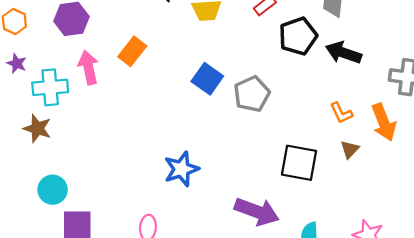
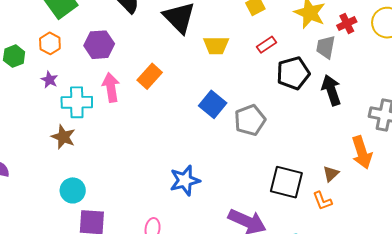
black arrow: (343, 53) -> (331, 90), turned 48
orange L-shape: (341, 113) -> (322, 201), moved

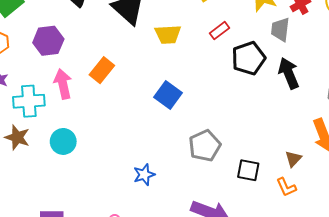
gray pentagon: (250, 120) -> (205, 146), moved
blue star: (185, 180) -> (144, 175), size x0.7
black square: (286, 182) -> (248, 170), size x0.7
cyan circle: (73, 190) -> (63, 141), moved

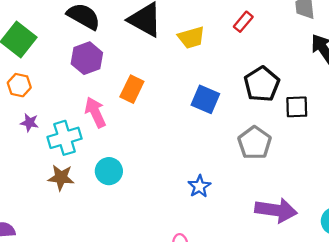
purple hexagon: (48, 41) -> (87, 58), moved
black pentagon: (249, 58) -> (262, 84), moved
black square: (248, 170) -> (297, 107), moved

